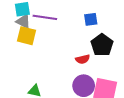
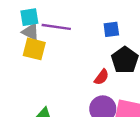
red semicircle: (83, 59) -> (102, 77), turned -40

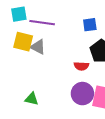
gray triangle: (31, 32) -> (38, 47), moved
red semicircle: (102, 77) -> (81, 66), turned 56

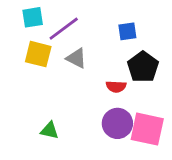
purple line: (42, 23) -> (64, 29), turned -45
gray triangle: (38, 47) -> (76, 58), moved

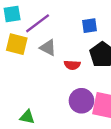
red semicircle: (116, 87) -> (72, 65), moved
green triangle: (50, 130) -> (27, 117), moved

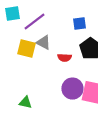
yellow square: (17, 44) -> (26, 49), moved

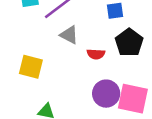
yellow square: (26, 49) -> (31, 67), moved

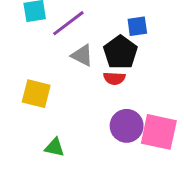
black pentagon: (129, 43) -> (120, 52), moved

